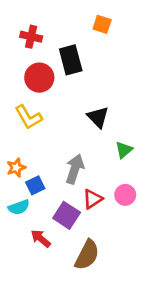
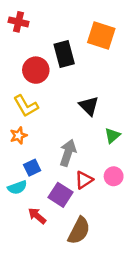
orange square: (102, 24) -> (101, 35), moved, size x1.6
red cross: (31, 37) -> (19, 22), moved
orange star: (16, 168) -> (19, 136), moved

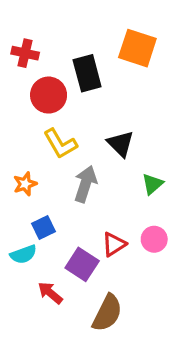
red cross: (19, 22) -> (25, 53), moved
yellow L-shape: (26, 106) -> (60, 144), moved
gray arrow: (68, 153) -> (85, 184), moved

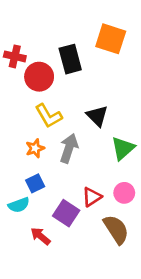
red cross: (25, 53) -> (15, 56), moved
orange star: (25, 184) -> (35, 148), moved
green triangle: (152, 184) -> (123, 148), size x1.4
brown semicircle: (107, 313) -> (116, 229), moved, turned -60

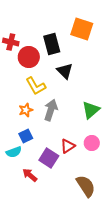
black triangle: (97, 116) -> (65, 71), moved
brown semicircle: (116, 229) -> (86, 186), moved

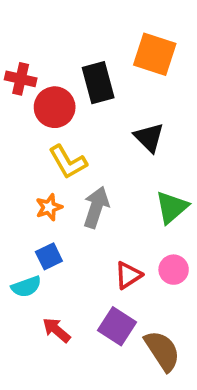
black triangle: (65, 71) -> (149, 137), moved
purple square: (49, 158) -> (117, 326), moved

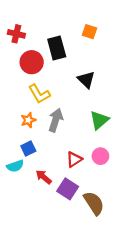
orange square: (155, 54) -> (90, 32), size x0.6
red cross: (21, 79) -> (16, 34), moved
red arrow: (56, 330) -> (44, 177), moved

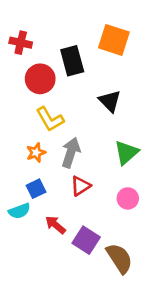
orange square: (90, 32) -> (114, 40), size x1.6
red triangle: (74, 159) -> (81, 186), moved

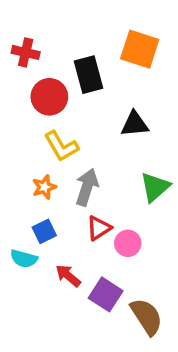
black triangle: (110, 101) -> (135, 124), turned -50
pink circle: (128, 198) -> (128, 243), moved
cyan semicircle: (19, 211) -> (24, 259), turned 35

